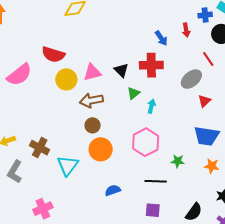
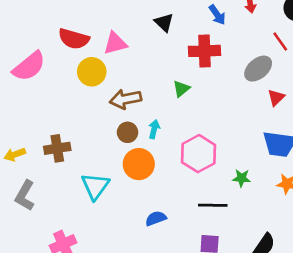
black triangle: (121, 70) -> (164, 22), moved
pink triangle: (92, 72) -> (115, 43), moved
cyan arrow: (151, 106) -> (154, 129), moved
brown cross: (40, 148) -> (57, 148), moved, turned -36

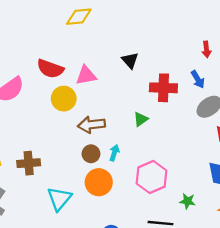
blue arrow: (217, 15) -> (198, 79), moved

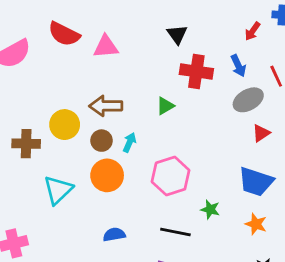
red arrow: (206, 49) -> (252, 31), turned 35
black triangle: (130, 60) -> (177, 34), moved
yellow circle: (64, 99) -> (65, 125), moved

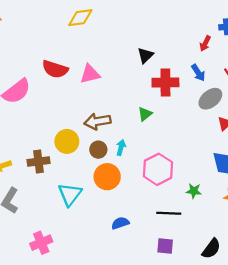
black triangle: (177, 34) -> (145, 55), turned 30

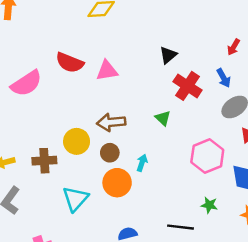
red cross: (165, 83) -> (188, 86), turned 30
green triangle: (145, 114) -> (163, 118), turned -42
cyan arrow: (121, 148) -> (142, 163), moved
pink hexagon: (158, 169) -> (207, 156), moved

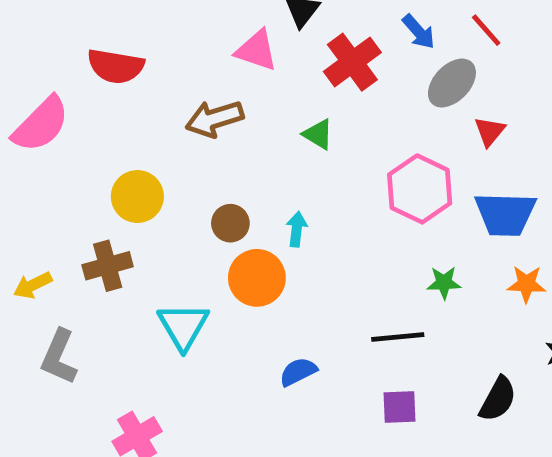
pink triangle: (107, 71) -> (256, 50), moved, turned 40
red cross: (188, 86) -> (352, 62), turned 32
brown arrow: (111, 122) -> (214, 119), moved
yellow circle: (77, 141) -> (137, 197), moved

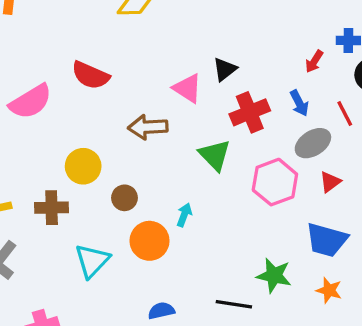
green triangle: (318, 134) -> (215, 155), size x1.5
pink hexagon: (420, 189) -> (275, 182), moved
brown circle: (230, 223) -> (124, 198), moved
green star: (444, 283) -> (274, 275), size x1.5

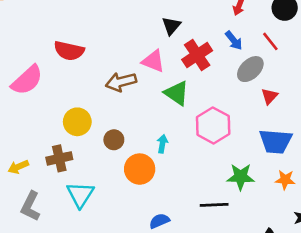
pink triangle: (187, 88) -> (153, 61), moved
pink hexagon: (275, 182) -> (213, 125), moved
cyan triangle: (92, 261) -> (80, 195), moved

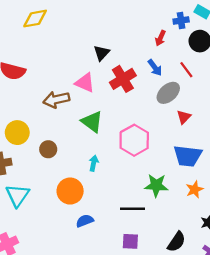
green triangle: (177, 93) -> (92, 122), moved
cyan arrow: (162, 144) -> (94, 163), moved
orange circle: (140, 169) -> (70, 191), moved
orange star: (285, 180) -> (195, 189), turned -30

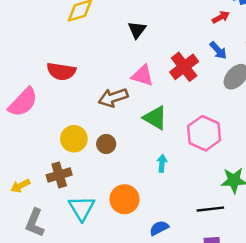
red arrow: (160, 38) -> (221, 17), turned -136
black triangle: (102, 53) -> (137, 30), moved
brown circle: (48, 149) -> (106, 144), moved
orange circle: (70, 191) -> (125, 199), moved

